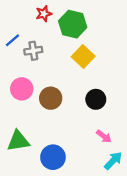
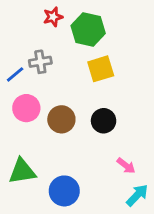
blue line: (12, 40) -> (15, 74), moved
yellow square: (83, 57) -> (101, 69), turned 30
black circle: (96, 99) -> (104, 121), moved

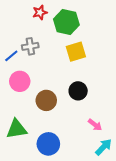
brown circle: (61, 119) -> (46, 100), moved

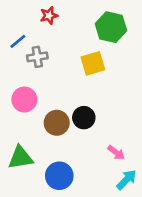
green hexagon: (66, 22) -> (111, 27), moved
blue line: (11, 56) -> (18, 41), moved
black circle: (78, 91) -> (84, 118), moved

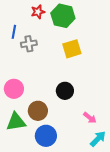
green hexagon: (111, 27) -> (63, 16), moved
blue line: (18, 41) -> (14, 32), turned -40
pink circle: (24, 100) -> (14, 89), moved
brown circle: (57, 123) -> (38, 111), moved

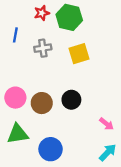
gray cross: (29, 44) -> (43, 48), moved
brown circle: (38, 111) -> (42, 103), moved
pink arrow: (90, 118) -> (107, 124), moved

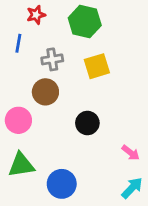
red star: (42, 13) -> (36, 15), moved
brown circle: (42, 103) -> (45, 92), moved

